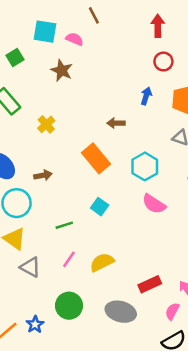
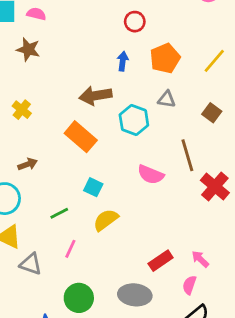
brown arrow: (116, 123) -> (96, 96), size x1.6
cyan hexagon: (145, 166) -> (134, 120), moved
yellow semicircle: (102, 262) -> (106, 220), moved

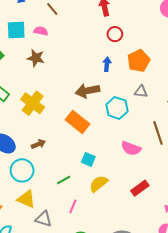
yellow cross: (22, 110) -> (33, 103), size x1.6
red rectangle: (161, 261) -> (140, 188), moved

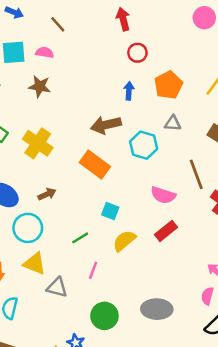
red rectangle: (140, 188) -> (166, 231), moved

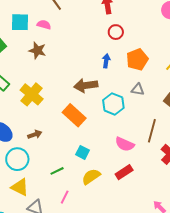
brown line: (196, 174) -> (152, 131), turned 30

